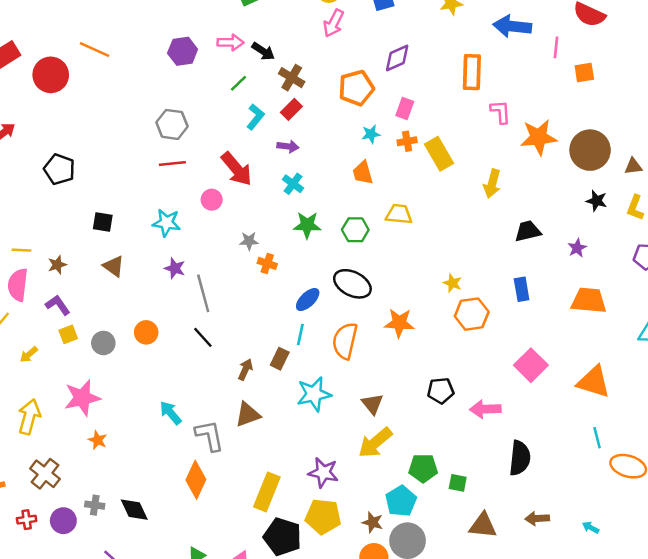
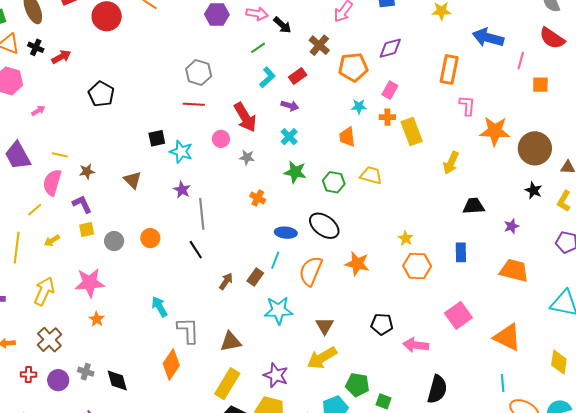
brown cross: (292, 78) -> (319, 45), moved
black square: (103, 222) -> (157, 138), moved, turned -30
gray star: (249, 241) -> (247, 157), moved
blue ellipse: (308, 300) -> (286, 233), turned 40
brown triangle: (248, 415) -> (231, 342), moved

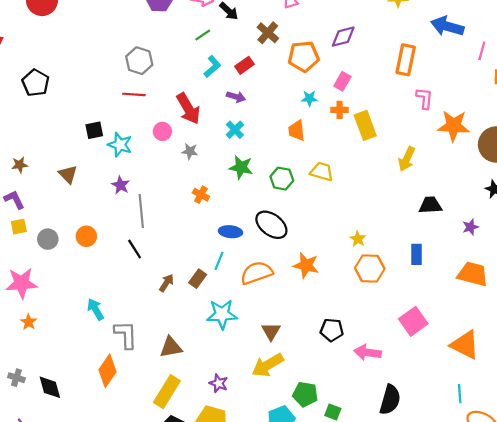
orange semicircle: (311, 271) -> (257, 273), turned 48
purple star: (276, 375) -> (219, 383), size x0.7

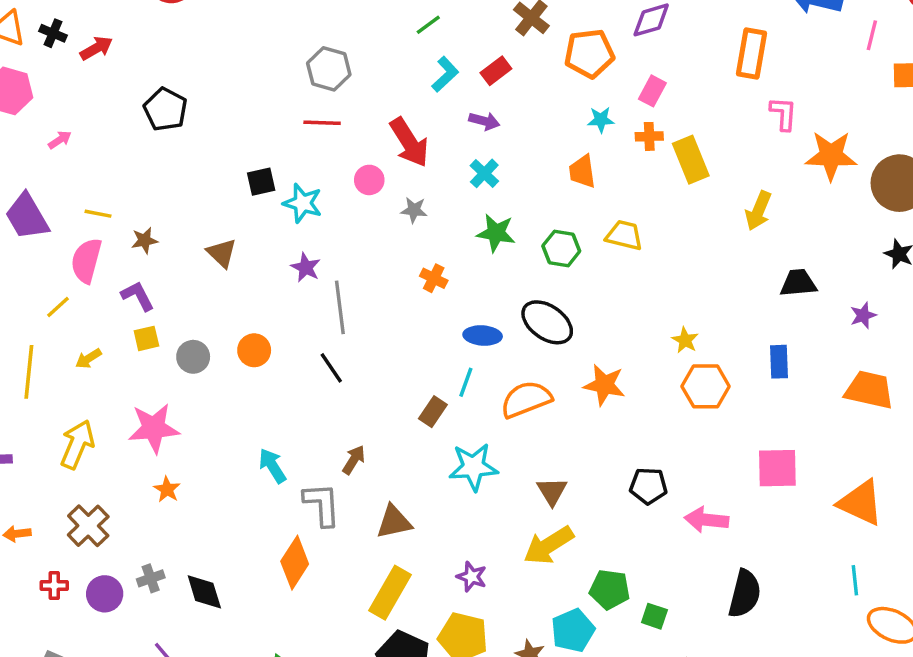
brown arrow: (166, 283) -> (354, 460), moved
pink square: (413, 321) -> (777, 468), turned 36
gray cross: (16, 378) -> (151, 578), turned -35

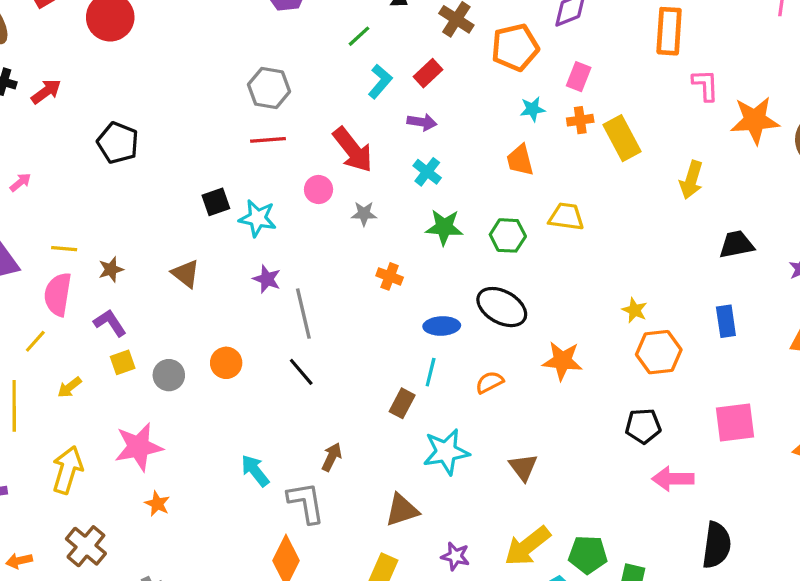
orange semicircle: (526, 399) -> (490, 382), size x0.6
black pentagon: (648, 486) -> (643, 426), moved
brown triangle: (394, 522) -> (402, 510), moved
yellow arrow: (549, 545) -> (527, 546), moved

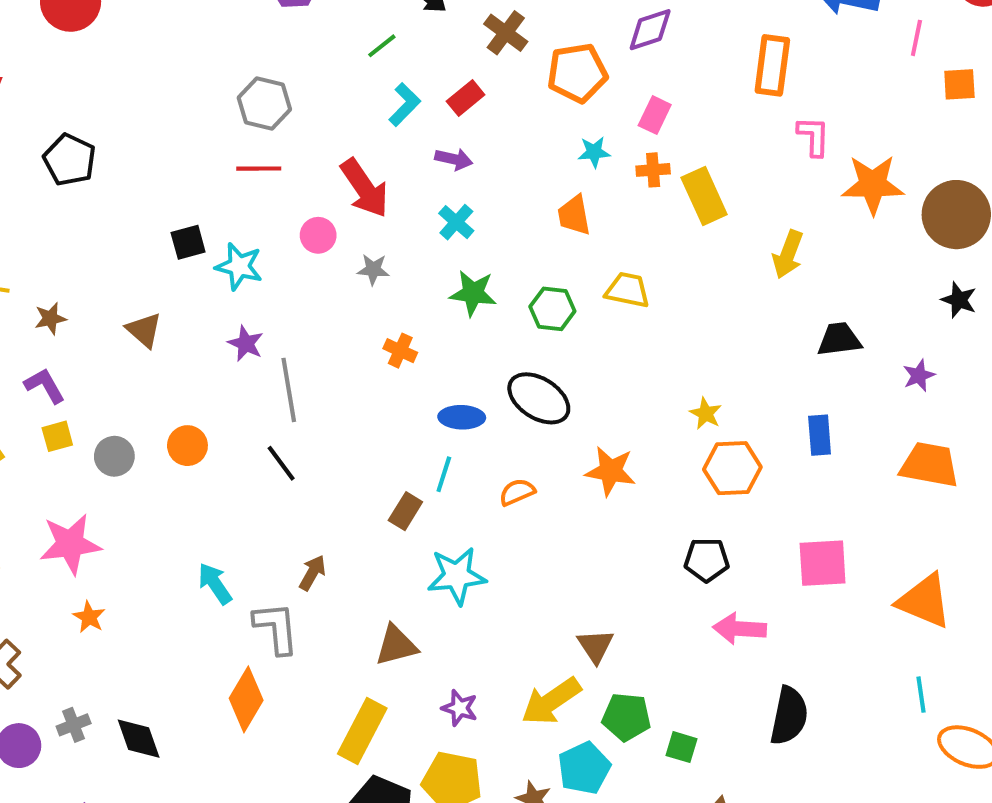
brown triangle: (523, 467) -> (595, 646), moved

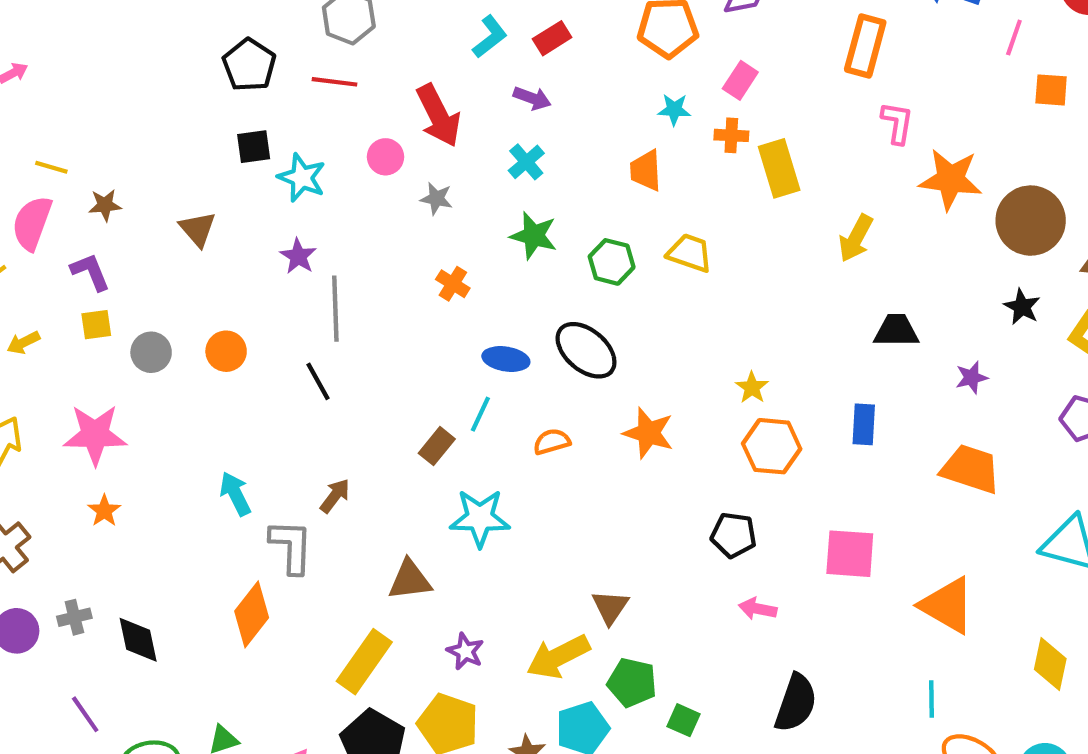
black pentagon: (70, 160) -> (249, 65), moved
pink arrow: (740, 629) -> (758, 609), size x0.7

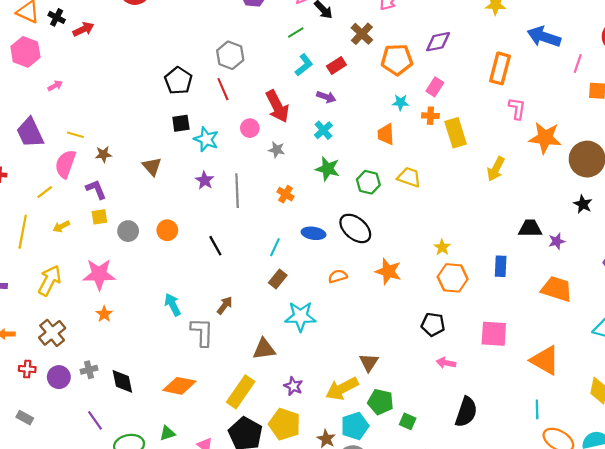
red line: (335, 82) -> (223, 89), turned 60
gray line: (335, 309) -> (237, 191), moved
black trapezoid: (896, 331) -> (530, 228), moved
cyan line: (480, 414) -> (275, 247), moved
orange diamond: (252, 614) -> (179, 386), moved, turned 64

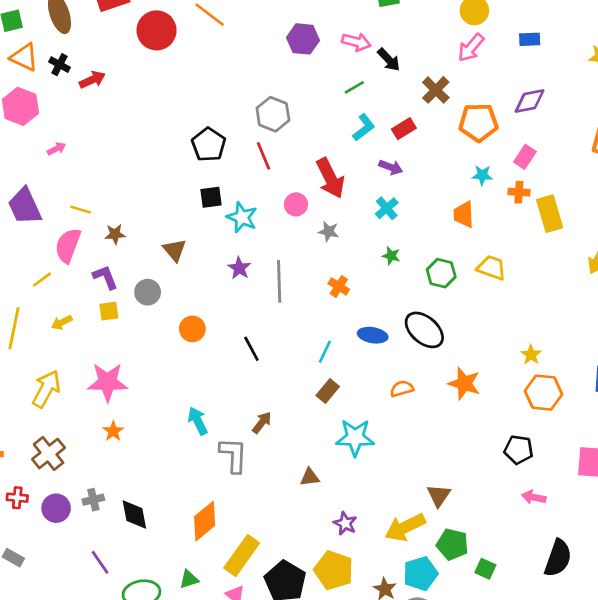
green star: (328, 169) -> (391, 256), size x0.6
gray circle: (128, 231) -> (148, 292), moved
brown triangle: (264, 349) -> (310, 477), size x0.7
orange diamond: (179, 386) -> (205, 521), turned -52
yellow rectangle: (241, 392) -> (242, 555), moved

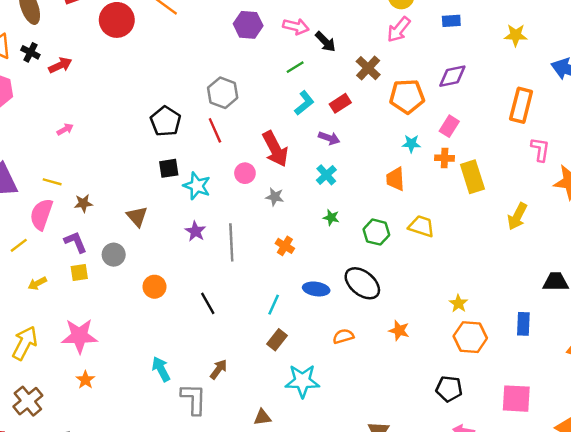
pink arrow: (56, 149) -> (65, 129), moved
orange star: (464, 383) -> (399, 331), size x0.7

